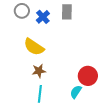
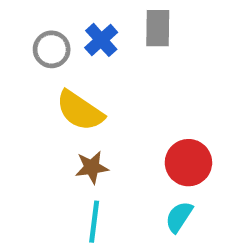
gray circle: (22, 11) -> (52, 49), moved
red circle: (88, 76) -> (188, 163), moved

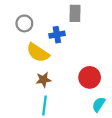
blue cross: (101, 40) -> (57, 35), moved, turned 32
cyan semicircle: (179, 217) -> (99, 104), moved

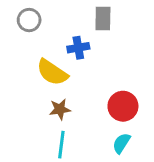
gray circle: (24, 23) -> (29, 20), moved
cyan semicircle: (99, 104) -> (121, 143), moved

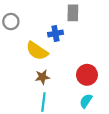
gray circle: (29, 20) -> (11, 22), moved

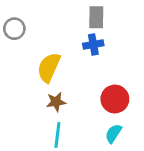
blue cross: (55, 33) -> (93, 44), moved
yellow semicircle: (37, 51) -> (49, 67), turned 80

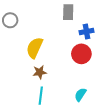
blue cross: (93, 44) -> (86, 31), moved
red circle: (115, 99) -> (81, 54), moved

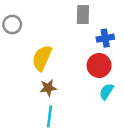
cyan semicircle: (80, 95) -> (107, 92), moved

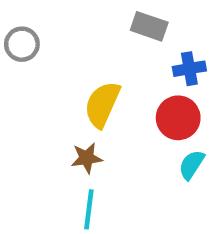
gray rectangle: (83, 15) -> (149, 26), turned -72
yellow semicircle: (42, 58) -> (102, 104), moved

